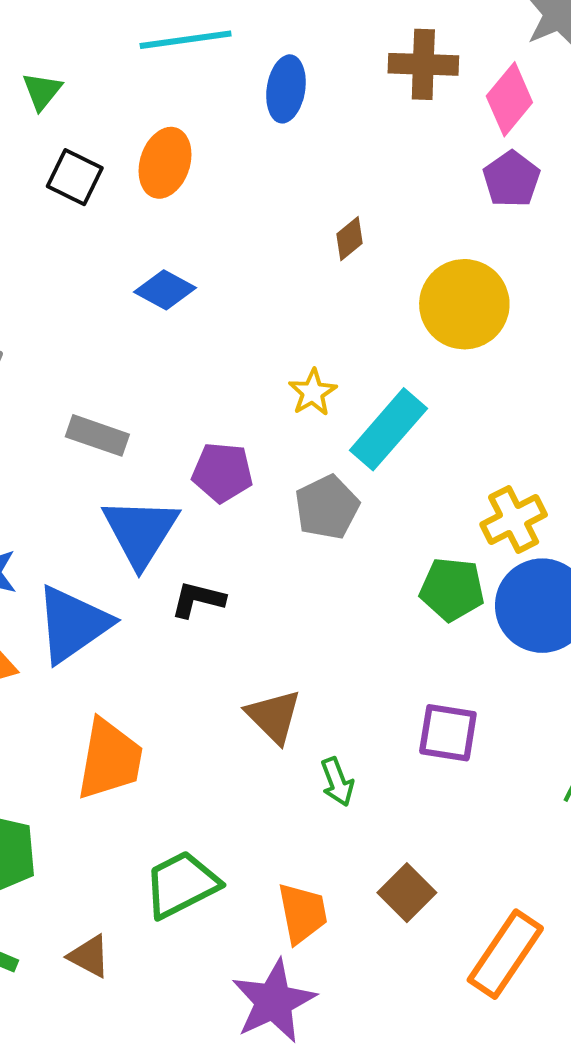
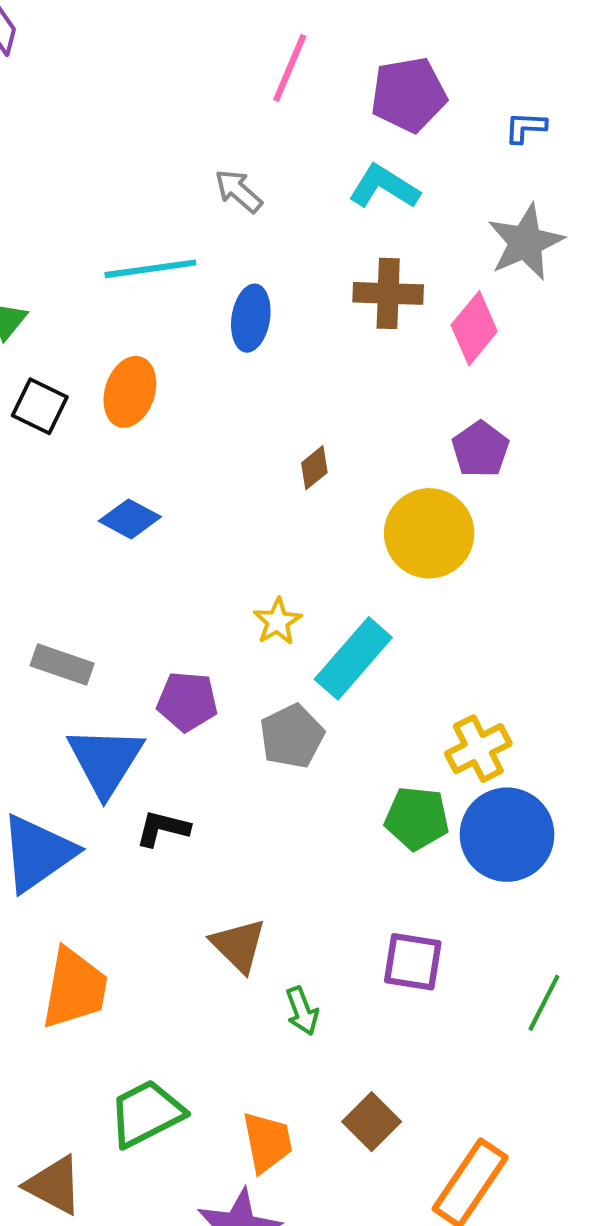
purple pentagon: (511, 179) -> (480, 449), moved
brown triangle: (89, 956) -> (54, 1185), size x1.4

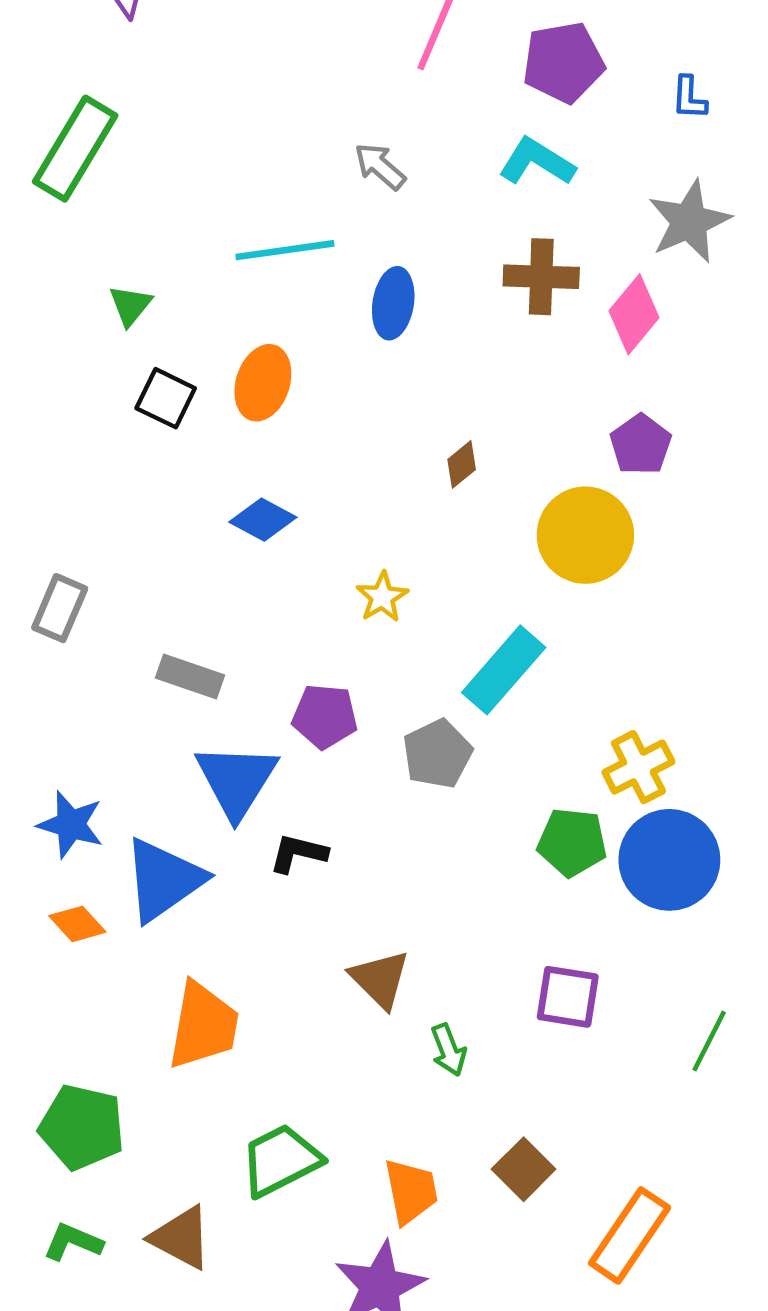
blue L-shape: (525, 127) -> (689, 98), turned -90
yellow star: (277, 621) -> (382, 597), moved

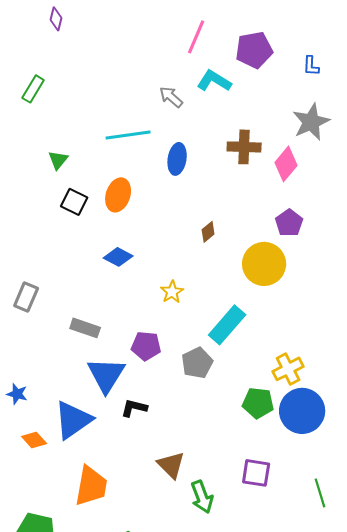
green rectangle: (75, 149) -> (33, 89), size x0.6
cyan L-shape: (537, 162) -> (214, 81), moved
blue star: (71, 825) -> (17, 394), moved, size x0.7
green line: (709, 1041) -> (320, 493), turned -44
green arrow: (448, 1050) -> (202, 497), size x1.4

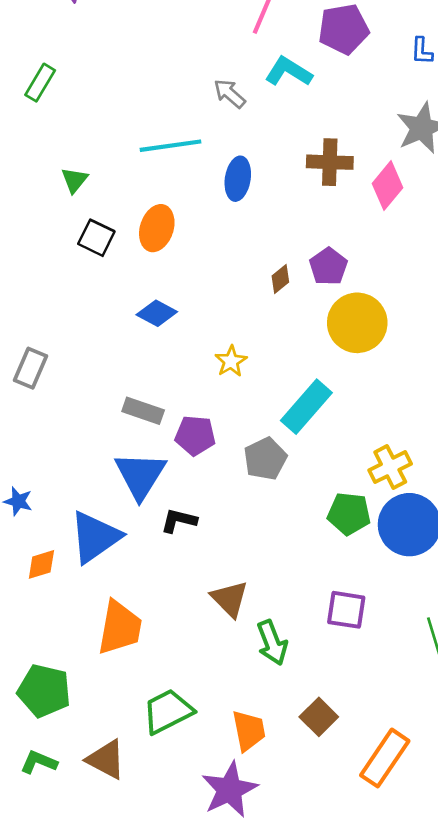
purple pentagon: (289, 223) -> (328, 267), moved
gray rectangle: (85, 328) -> (143, 411), moved
orange diamond: (34, 440) -> (41, 564), turned -65

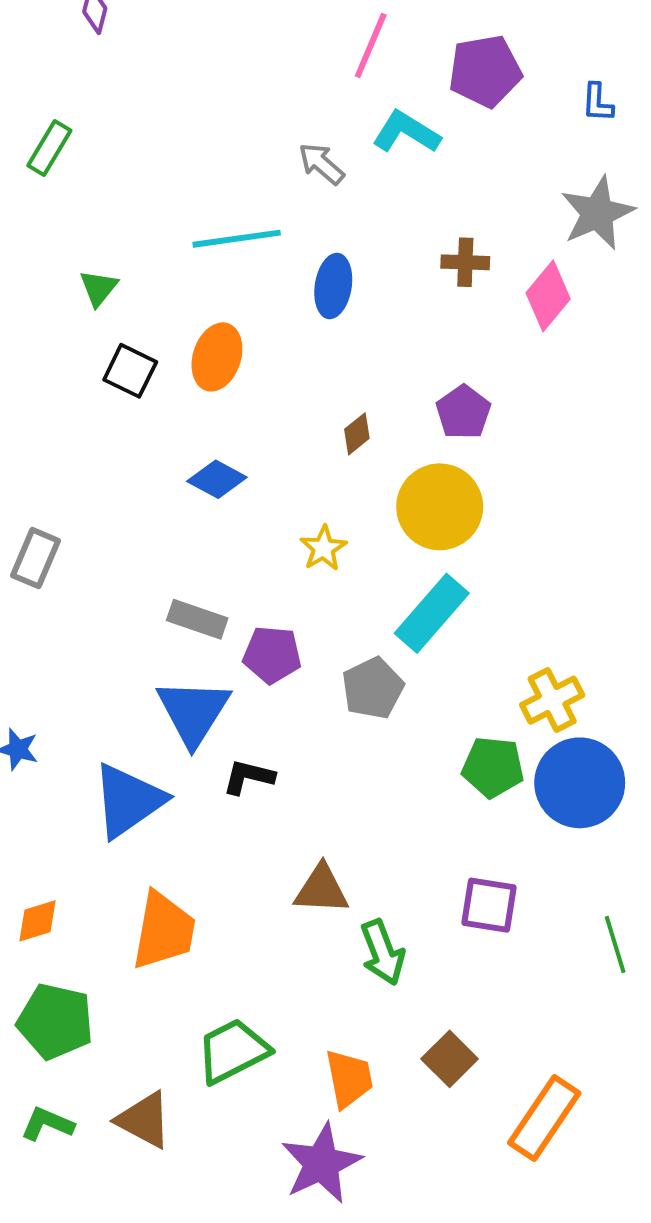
brown cross: (330, 162) -> (465, 262), size x0.7
brown diamond: (280, 279) -> (357, 434), moved
yellow circle: (357, 323) -> (440, 507), moved
orange diamond: (41, 564) -> (38, 921), moved
brown triangle: (230, 599) -> (321, 889), turned -42

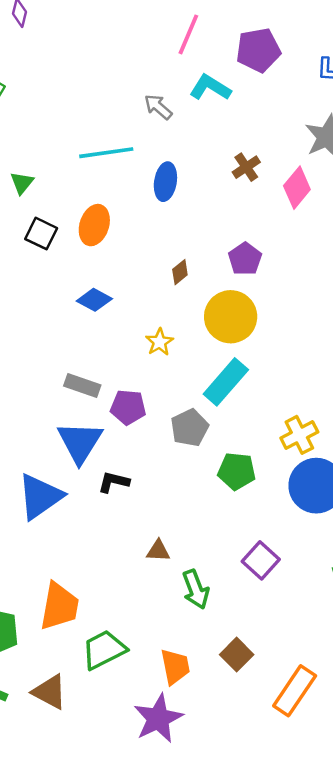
brown cross: (465, 262) -> (246, 167), turned -36
green pentagon: (493, 767) -> (237, 471), moved
brown triangle: (321, 889) -> (158, 551), size x0.7
purple square: (489, 905) -> (261, 560), turned 33
orange trapezoid: (164, 931) -> (59, 606), moved

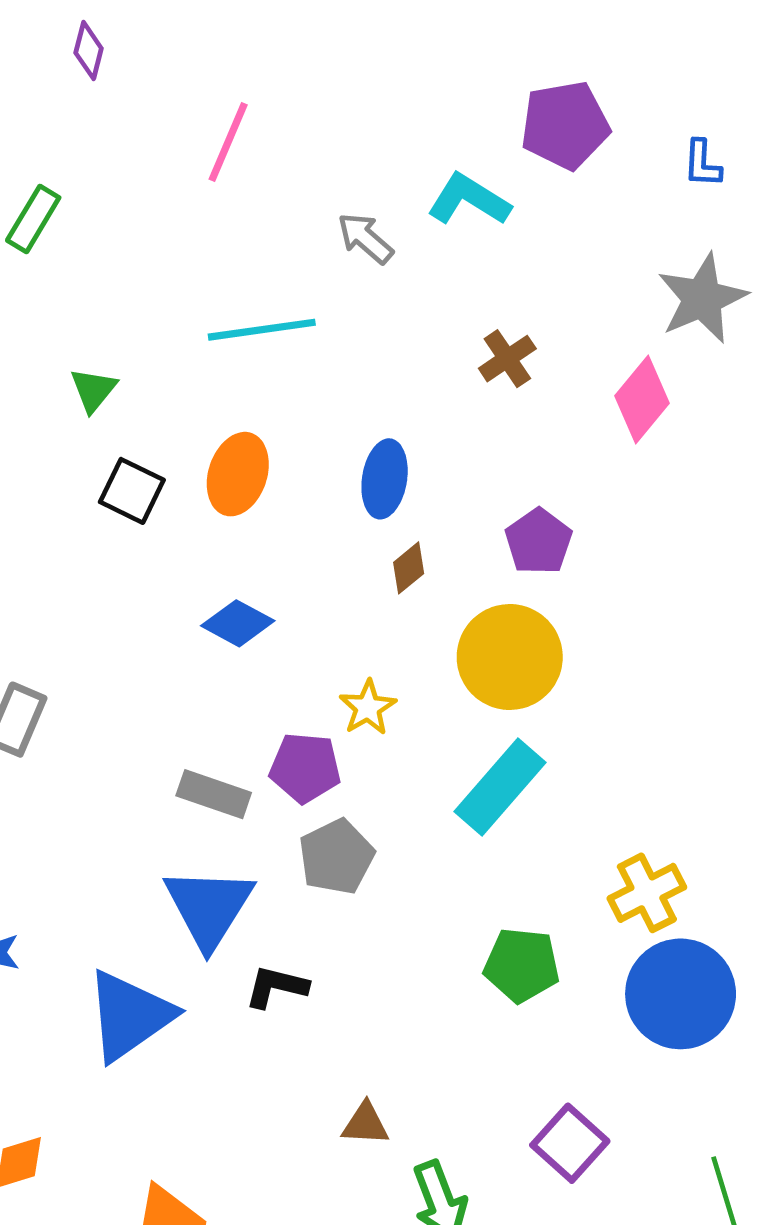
pink line: (188, 34) -> (228, 142), moved
brown cross: (246, 167) -> (507, 359), moved
blue ellipse: (165, 182) -> (385, 479), moved
purple pentagon: (128, 407) -> (305, 768), moved
gray pentagon: (190, 428) -> (336, 857), moved

